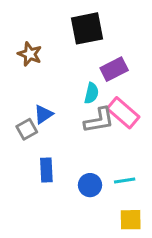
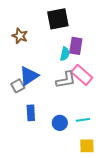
purple rectangle: (114, 69) -> (76, 46), turned -54
cyan semicircle: (92, 93) -> (65, 54), moved
blue triangle: (43, 114) -> (29, 76), size x1.5

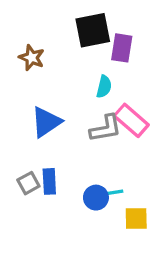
purple rectangle: (76, 46) -> (122, 48), moved
gray square: (18, 86) -> (28, 183), moved
cyan line: (83, 120) -> (112, 193), moved
yellow square: (87, 146) -> (136, 218), moved

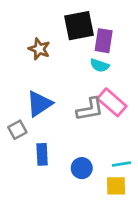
brown star: (32, 58) -> (39, 49), moved
cyan semicircle: (104, 87) -> (100, 65), moved, turned 96
gray square: (28, 183) -> (17, 130), moved
cyan line: (112, 193) -> (121, 164), moved

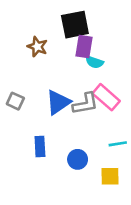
purple rectangle: (104, 41) -> (84, 47), moved
blue triangle: (39, 104) -> (58, 102), moved
gray square: (17, 130) -> (15, 101), moved, turned -36
cyan line: (121, 164) -> (118, 144), moved

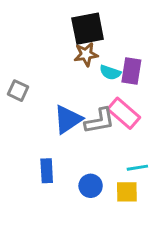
brown star: (37, 47) -> (86, 54), moved, turned -30
purple rectangle: (84, 47) -> (131, 71), moved
gray square: (15, 101) -> (18, 91), moved
yellow square: (110, 176) -> (127, 192), moved

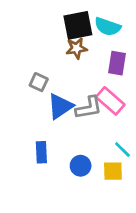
cyan semicircle: (110, 72) -> (108, 27), moved, size x1.4
gray square: (18, 91) -> (39, 82), moved
cyan line: (137, 168) -> (122, 150), turned 54

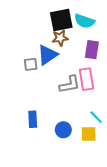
gray square: (39, 82) -> (31, 64), turned -32
pink rectangle: (110, 101) -> (87, 79), turned 40
blue triangle: (60, 106) -> (47, 55), moved

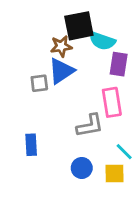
cyan semicircle: (84, 21) -> (102, 41), moved
brown star: (60, 38) -> (61, 46), moved
gray L-shape: (70, 84) -> (90, 126), moved
blue rectangle: (33, 119) -> (31, 145), moved

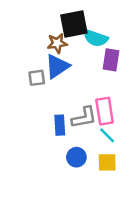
pink rectangle: (112, 102) -> (105, 111), moved
blue rectangle: (31, 145) -> (60, 125), moved
cyan line: (124, 152) -> (107, 135), moved

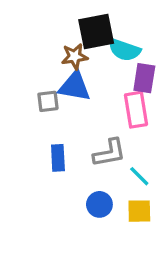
blue triangle: (57, 66) -> (75, 86), turned 44
pink rectangle: (105, 111) -> (136, 110), moved
blue rectangle: (60, 125) -> (58, 158), moved

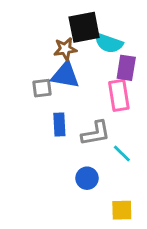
blue rectangle: (58, 158) -> (59, 124), moved
yellow square: (139, 211) -> (122, 210), moved

